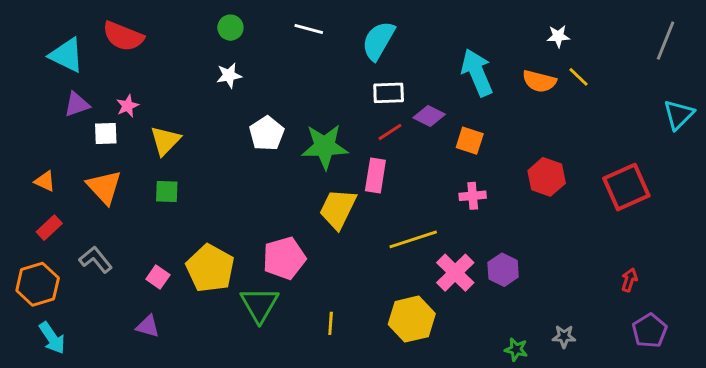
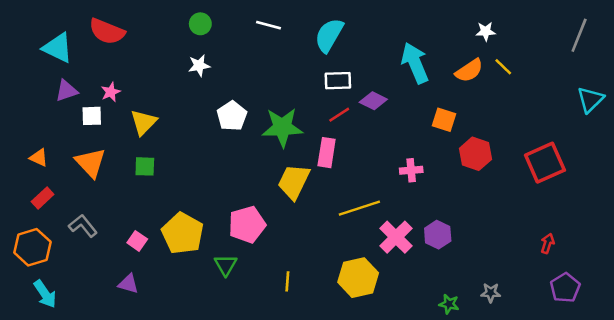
orange semicircle: (539, 81) -> (469, 71), turned -48
orange square: (470, 141) -> (444, 120), moved
green triangle: (259, 305) -> (226, 265), size x0.7

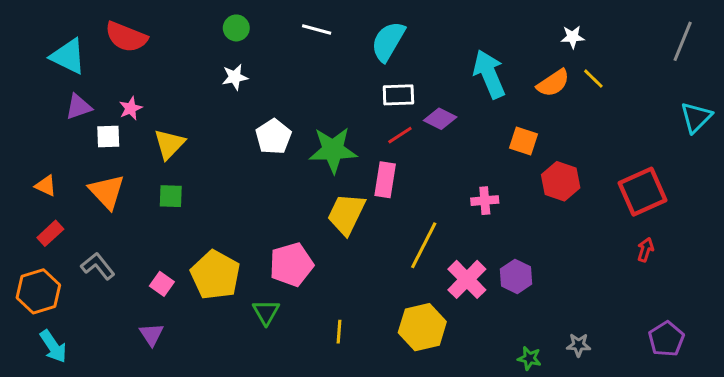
yellow line: (359, 208) -> (424, 245), turned -45
red arrow: (547, 243) -> (645, 250), moved
purple triangle: (128, 284) -> (151, 335), turned 40

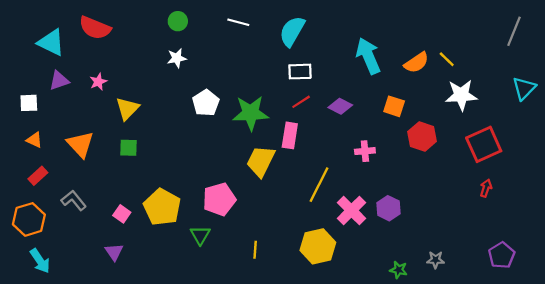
white star: (573, 37) -> (461, 95), moved, size x1.8
purple diamond: (440, 119) -> (340, 106), moved
white square: (108, 137) -> (29, 103), moved

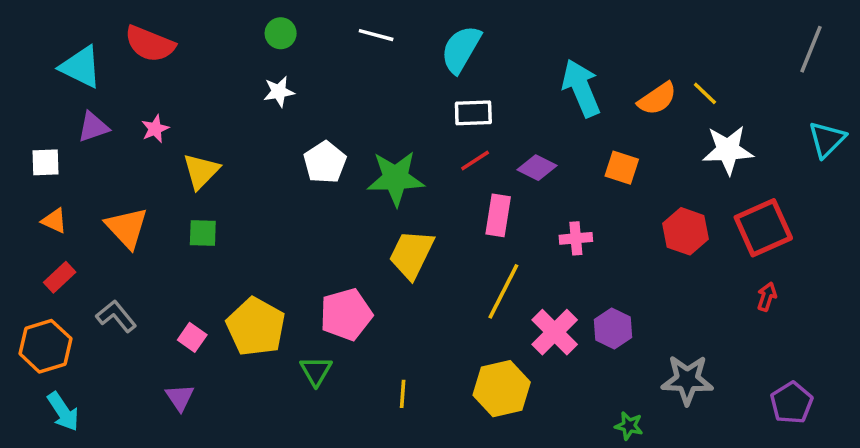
pink rectangle: (290, 135) -> (498, 215), moved
red hexagon: (422, 137) -> (685, 231), moved
gray star: (436, 260) -> (687, 380), moved, size x1.8

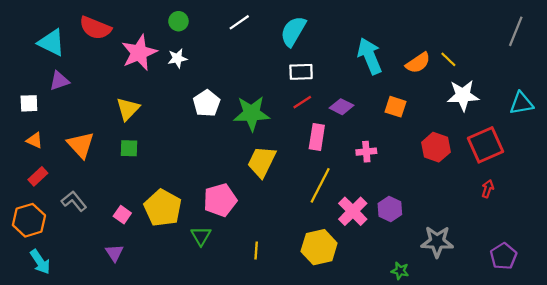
white line: (376, 35) -> (239, 22), turned -50
pink star: (155, 129) -> (139, 53), moved, size x2.0
cyan triangle: (827, 139) -> (521, 103), moved, turned 35

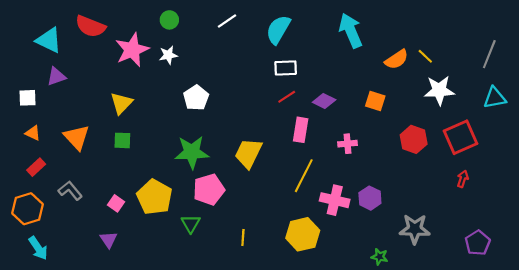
gray line: (516, 31) -> (489, 54), moved
cyan arrow: (370, 56) -> (351, 31), moved
green star: (252, 113) -> (192, 152), moved
pink cross: (353, 211) -> (335, 200), turned -32

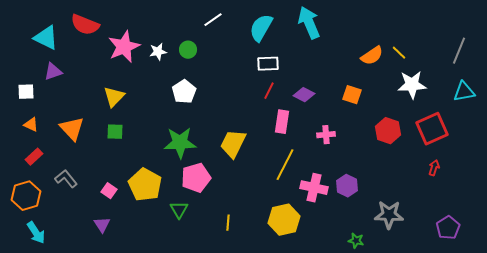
green circle: (169, 20) -> (188, 50), moved
cyan arrow: (351, 31) -> (309, 23), moved
red line: (287, 97) -> (269, 91), turned -30

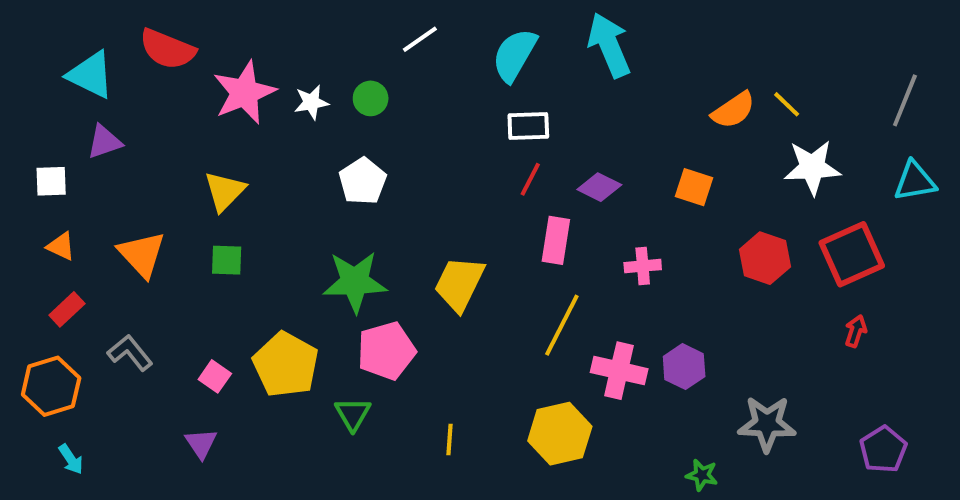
cyan arrow: (36, 233) -> (71, 459), size x0.7

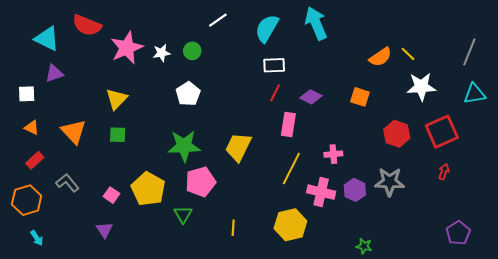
pink cross: (643, 266) -> (333, 154), moved
gray star: (767, 424) -> (390, 182), moved

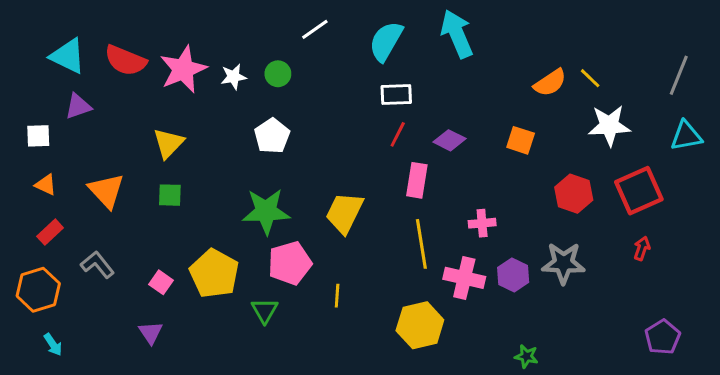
red semicircle: (87, 25) -> (126, 60), moved
yellow line: (291, 168) -> (421, 244), turned -36
yellow line: (233, 228) -> (337, 296), moved

